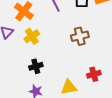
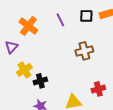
yellow cross: (32, 36) -> (24, 70), moved

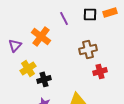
orange cross: (28, 26) -> (41, 36), moved
red cross: (98, 89) -> (100, 71), moved

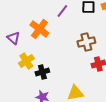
purple line: (64, 18) -> (62, 11), turned 64
purple triangle: (15, 45) -> (13, 38), turned -32

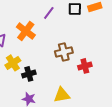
brown cross: (86, 42) -> (64, 52), moved

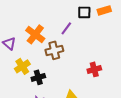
purple line: (49, 13) -> (66, 28), moved
brown cross: (64, 52) -> (54, 50), moved

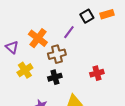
black square: (84, 12) -> (87, 16), turned -32
black cross: (38, 77) -> (55, 77), moved

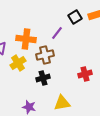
orange cross: (38, 38) -> (26, 39), turned -30
yellow cross: (25, 70) -> (18, 63), moved

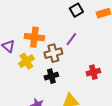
black square: (75, 17) -> (76, 10), moved
purple line: (57, 33) -> (71, 39), moved

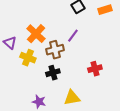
orange cross: (34, 37) -> (36, 34), turned 36
yellow cross: (26, 61) -> (28, 58), turned -35

